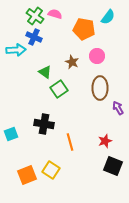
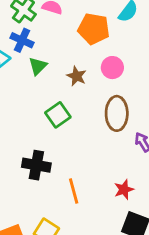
green triangle: (45, 72) -> (38, 66), moved, turned 40

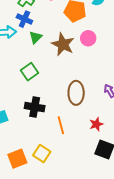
brown star: (77, 76) -> (63, 44), size x1.6
brown ellipse: (117, 113) -> (76, 93), moved
green square: (58, 115) -> (30, 72), moved

